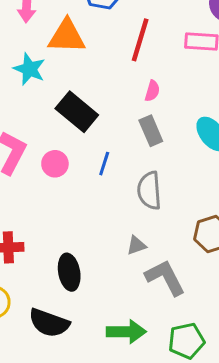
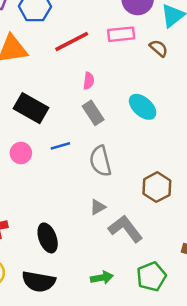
red line: (140, 40) -> (72, 41), turned 56
blue line: (104, 164) -> (60, 146), turned 66
green arrow: (126, 332) -> (102, 278), size x0.7

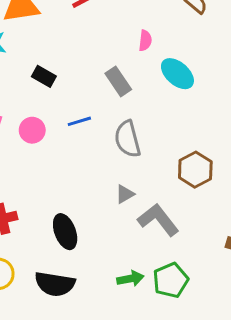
pink semicircle: (89, 81) -> (145, 41), moved
black rectangle: (31, 108) -> (44, 76), size x0.6
green pentagon: (151, 276) -> (171, 280), moved

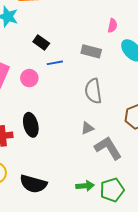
gray rectangle: (118, 81) -> (91, 51), turned -48
blue line: (79, 121) -> (55, 63), moved
black ellipse: (65, 232) -> (31, 125), moved

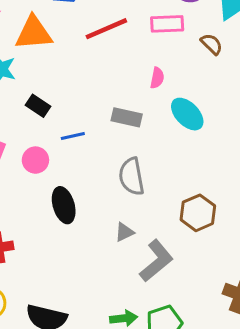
black rectangle: (41, 42) -> (38, 106), moved
black ellipse: (31, 125) -> (64, 205), moved
gray L-shape: (108, 148) -> (156, 261), turned 84

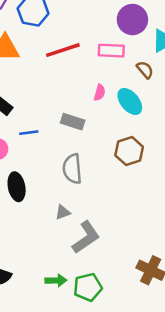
cyan ellipse: (187, 114) -> (130, 102), moved
brown hexagon: (198, 213) -> (129, 151), moved

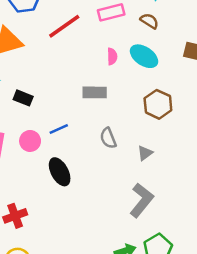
blue line: (29, 133) -> (59, 129), moved
gray semicircle: (72, 169) -> (108, 138), size x0.7
gray triangle: (63, 212) -> (145, 153), moved

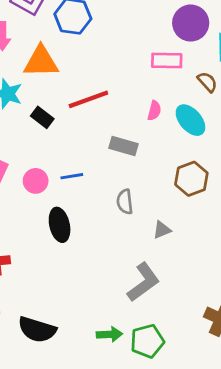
red line: (64, 26) -> (88, 99), moved
black rectangle: (23, 98) -> (42, 117), moved

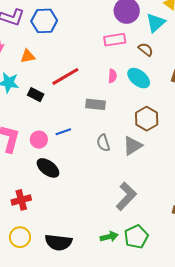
orange triangle: (41, 62) -> (28, 56), size x0.6
black ellipse: (60, 225) -> (48, 168), moved, turned -30
gray triangle: (162, 230) -> (133, 146), moved, size x1.5

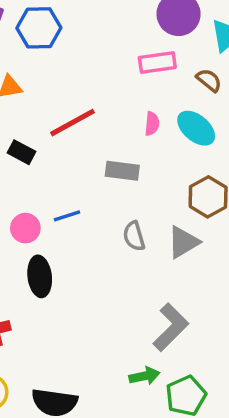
black ellipse: (48, 168) -> (40, 276), turned 45
green arrow: (109, 237) -> (144, 376), moved

